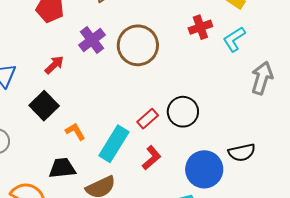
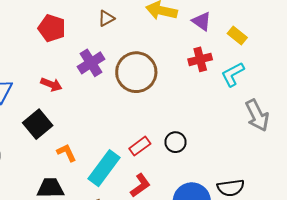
red arrow: (54, 65) -> (51, 84), turned 60
gray arrow: (262, 78) -> (257, 115), turned 132
black circle: (183, 112) -> (176, 142), size x0.7

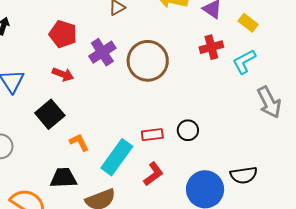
red pentagon: (52, 28) -> (63, 34), moved
red rectangle: (140, 146) -> (152, 135), turned 30

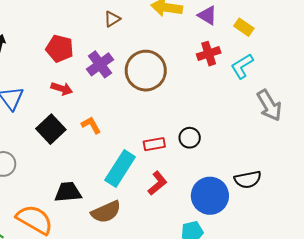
orange L-shape: (79, 142) -> (91, 125), moved

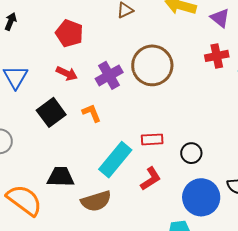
purple cross: (100, 64) -> (109, 75), moved
black circle: (190, 138) -> (191, 153), moved

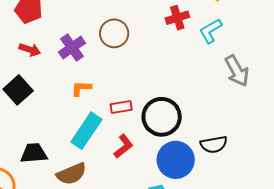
brown circle: (152, 65) -> (114, 33), size x0.7
orange L-shape: (92, 113) -> (81, 88), moved, turned -60
black circle: (191, 153) -> (162, 117), size x1.8

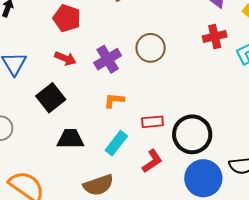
cyan rectangle: (86, 131) -> (116, 143), size x0.7
black trapezoid: (34, 153) -> (70, 139), moved

